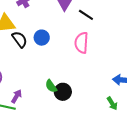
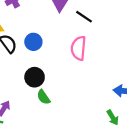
black circle: (63, 92) -> (35, 77), moved

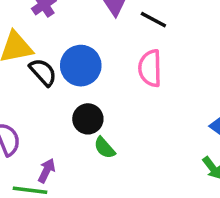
blue circle: (33, 42) -> (81, 66), size x1.5

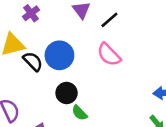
black line: (153, 20) -> (109, 20), turned -66
pink semicircle: (150, 68) -> (109, 55), turned -40

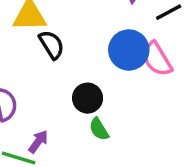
blue circle: (59, 55) -> (129, 50), moved

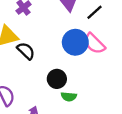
green semicircle: (99, 129) -> (69, 97), turned -40

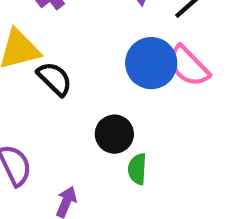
green semicircle: (69, 97) -> (137, 169), turned 88

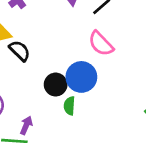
blue circle: (151, 63) -> (81, 77), moved

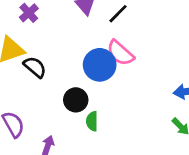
blue circle: (81, 77) -> (100, 65), moved

